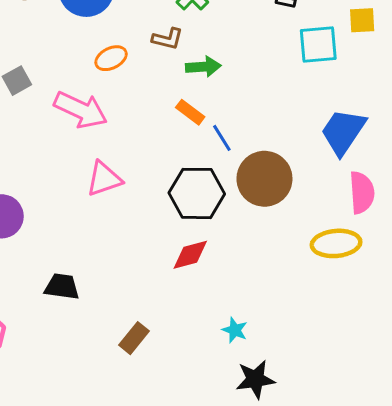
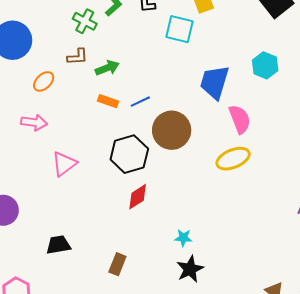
cyan square: (318, 45) -> (180, 29), turned 36
pink arrow: (81, 110) -> (34, 122), size x0.7
blue line: (222, 138) -> (140, 102), moved, turned -66
black star: (255, 379) -> (190, 269), moved

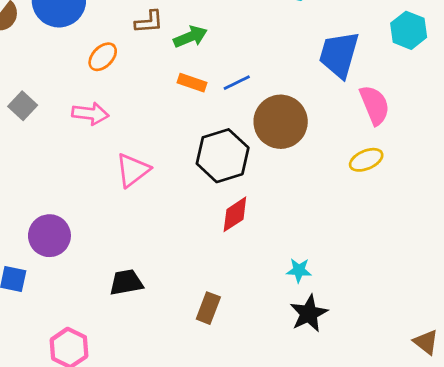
yellow ellipse: (233, 159) -> (366, 160), size x0.7

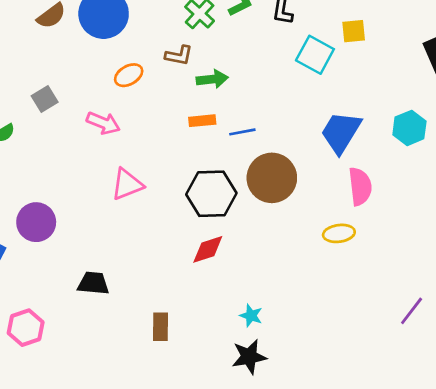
orange rectangle: (192, 83) -> (202, 121), turned -40
brown rectangle: (208, 308) -> (160, 327), turned -36

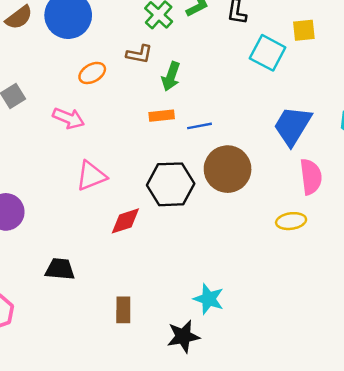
green arrow: (212, 79) -> (171, 76), turned 116
red diamond: (208, 249) -> (125, 221), moved
cyan star: (251, 316) -> (209, 299), size x1.4
black star: (249, 357) -> (183, 336), moved

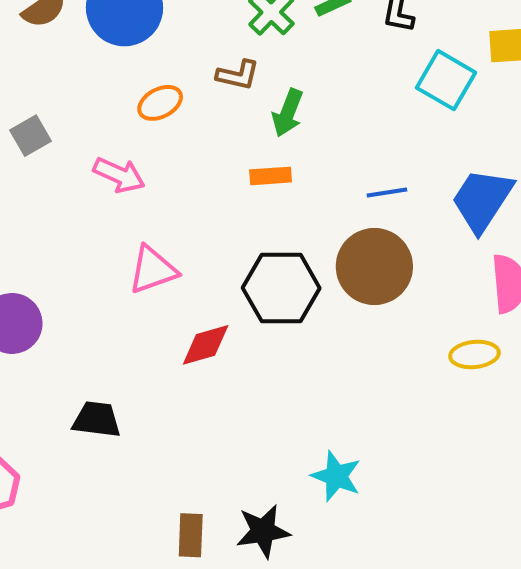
blue line: (200, 126) -> (387, 193), moved
brown rectangle: (123, 310) -> (191, 535), moved
black star: (183, 336) -> (263, 531), moved

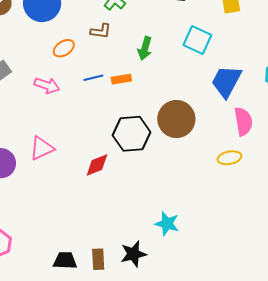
cyan square: (446, 80) -> (197, 40), moved
green arrow: (288, 113) -> (145, 48), moved
blue line: (387, 193) -> (93, 78), moved
pink triangle: (153, 270) -> (42, 148), moved
black trapezoid: (97, 419) -> (65, 261), moved

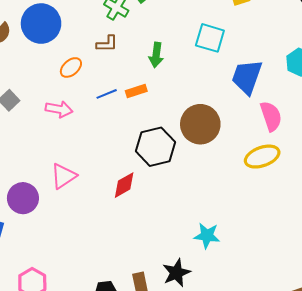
yellow ellipse: (229, 158) -> (262, 157), size x1.4

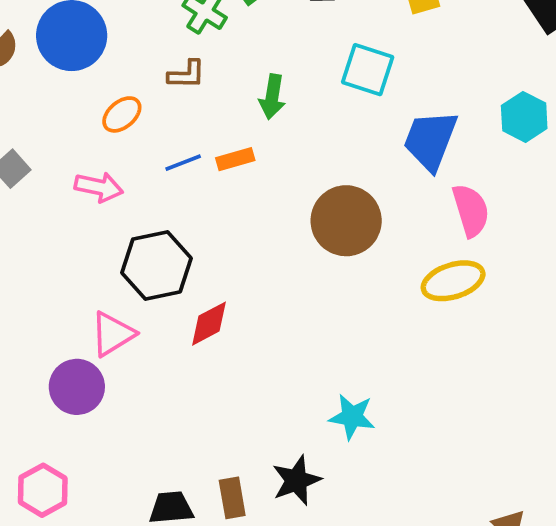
black hexagon: (156, 147) -> (156, 265), moved
pink triangle: (63, 176) -> (113, 334), moved
purple circle: (23, 198) -> (77, 387), moved

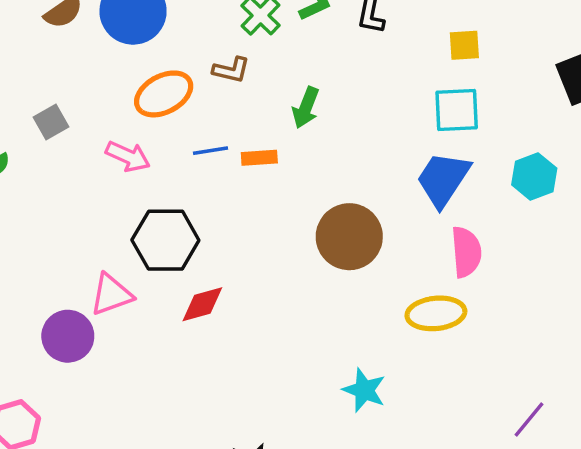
cyan square: (368, 70) -> (457, 110), moved, turned -33
orange ellipse: (122, 114) -> (164, 94), size x1.5
cyan star: (352, 417) -> (364, 390), moved

